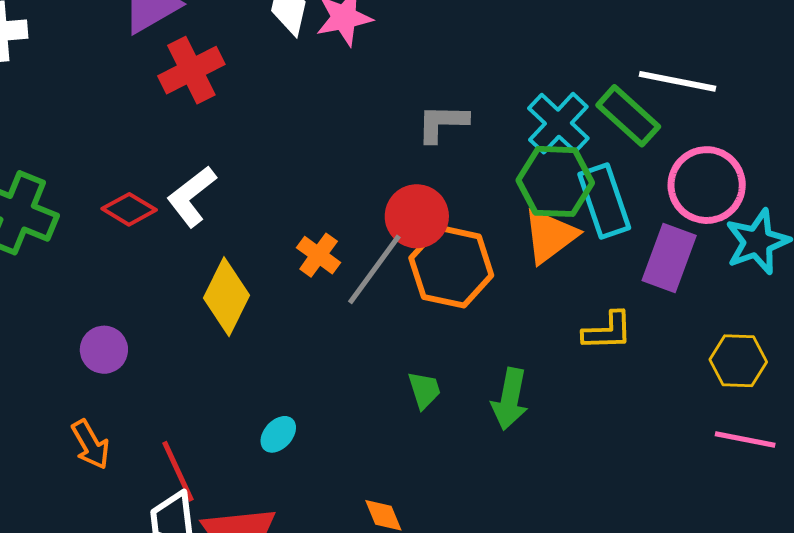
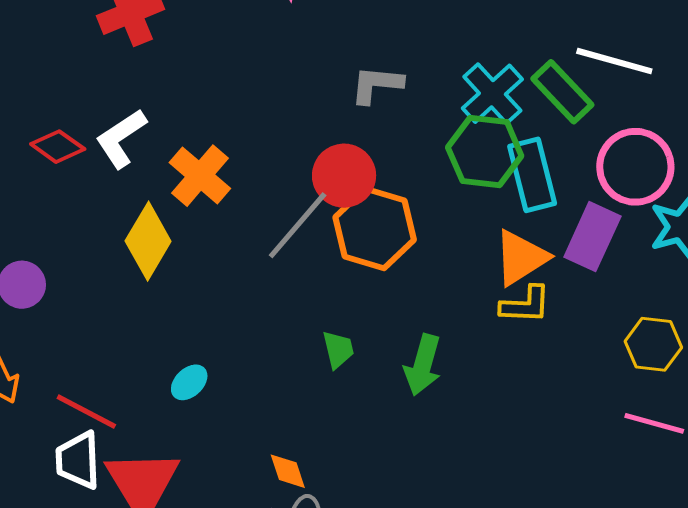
orange triangle: (550, 236) -> (521, 258), moved
orange cross: (319, 255) -> (200, 176), moved, size x1.4
red line: (178, 471) -> (86, 412), turned -42

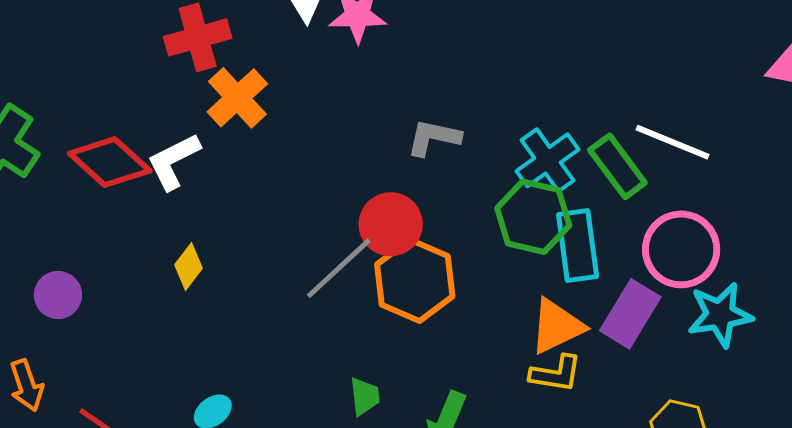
red diamond: (58, 147) -> (110, 162), size x1.5
orange cross: (200, 176) -> (237, 98), moved
yellow diamond: (148, 241) -> (188, 267), size x0.6

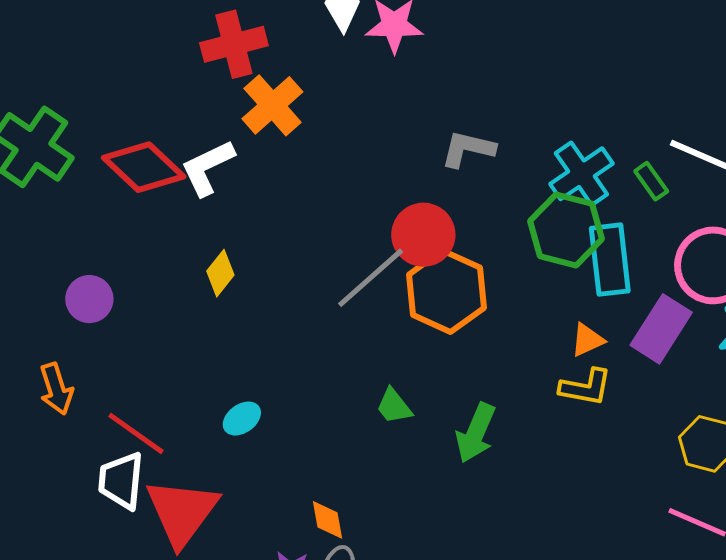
green rectangle: (617, 166) -> (651, 181), size x0.6
orange triangle: (557, 326) -> (587, 340), size x0.6
green trapezoid: (365, 396) -> (394, 406), turned 147

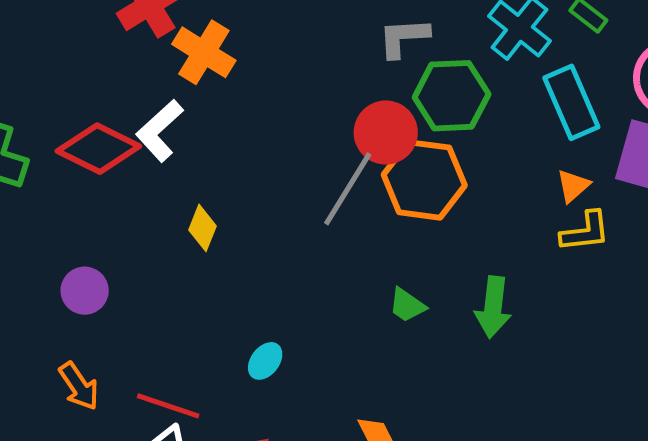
green hexagon: (566, 230) -> (452, 96), moved

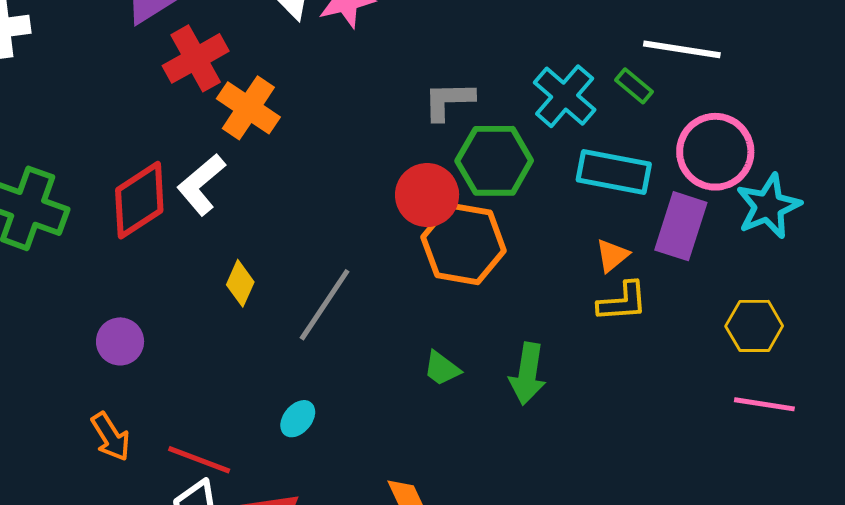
cyan rectangle: (571, 102) -> (614, 172), turned -58
red diamond: (98, 149) -> (139, 200), turned -62
gray line: (348, 189) -> (325, 305), moved

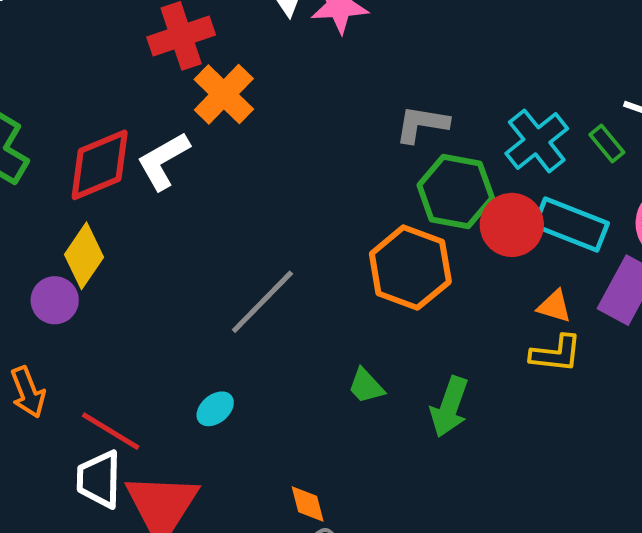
red circle: (427, 195) -> (512, 225), moved
orange triangle: (612, 256) -> (554, 306), turned 45
yellow diamond: (240, 283) -> (84, 256), moved, size x1.4

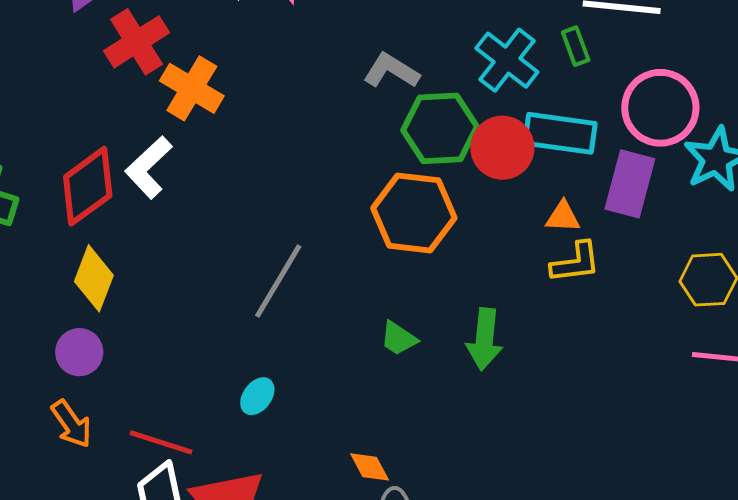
gray L-shape: (422, 124) -> (391, 71), turned 36
green rectangle: (607, 144) -> (576, 46), turned 33
purple circle: (55, 300) -> (79, 352), moved

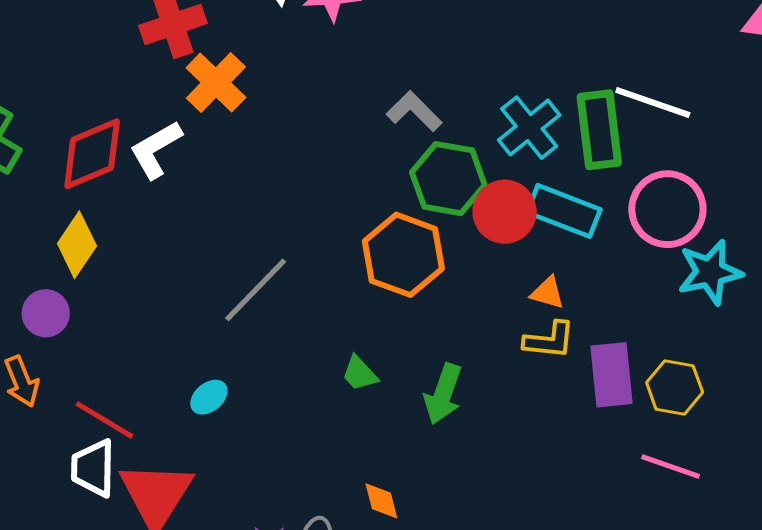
green rectangle: (576, 46) -> (599, 130), size x2.0
purple rectangle: (630, 184) -> (611, 375), moved, turned -34
orange diamond: (370, 467) -> (381, 501), moved

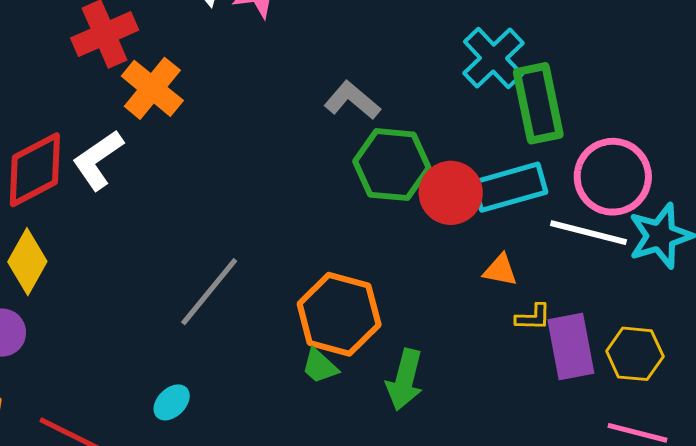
white line: (653, 102) -> (589, 233), moved
cyan cross: (529, 128) -> (493, 58), moved
cyan rectangle: (564, 211) -> (510, 187), turned -32
orange hexagon: (403, 255) -> (339, 314), moved
yellow L-shape: (549, 340) -> (533, 317), moved, size x0.7

